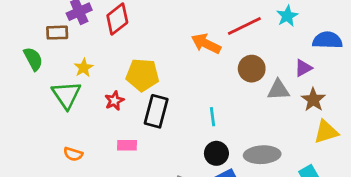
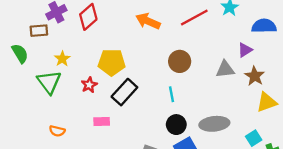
orange arrow: (206, 44) -> (148, 21), moved
brown circle: (252, 69) -> (180, 61), moved
black rectangle: (156, 111) -> (124, 92), turned 30

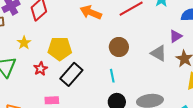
yellow star: (62, 59) -> (24, 43), moved
gray triangle: (225, 69) -> (159, 53), turned 36

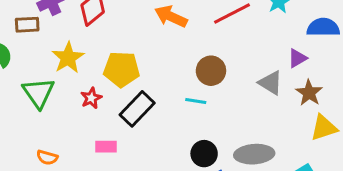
yellow star: (24, 43) -> (68, 58), size x1.5
cyan line: (112, 76) -> (196, 101), moved, turned -72

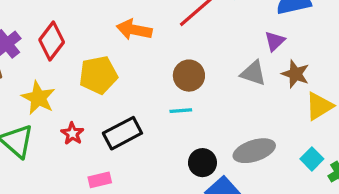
yellow pentagon: (121, 69) -> (98, 75), moved
black rectangle: (137, 109) -> (122, 133), turned 32

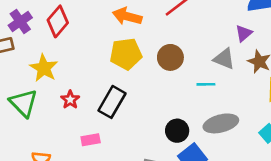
yellow pentagon: (98, 75) -> (126, 54), moved
cyan line: (181, 111) -> (206, 84), moved
black rectangle: (122, 133) -> (112, 102), turned -36

